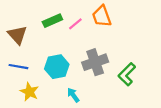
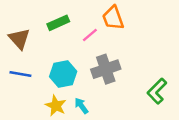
pink line: (75, 24) -> (90, 35), moved
green L-shape: (127, 74) -> (157, 91), moved
yellow star: (29, 92) -> (56, 106), moved

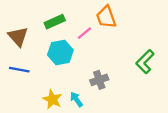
gray cross: (106, 69) -> (99, 80), moved, size x0.7
cyan hexagon: (63, 74) -> (60, 52), moved
green L-shape: (157, 91) -> (145, 62), moved

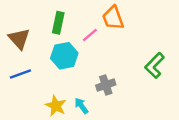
green rectangle: (55, 22) -> (58, 23), turned -54
blue line: (19, 70) -> (20, 74), turned -30

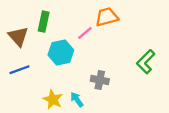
orange trapezoid: (113, 18) -> (107, 17), turned 95
green rectangle: (58, 23) -> (44, 22), moved
gray cross: (106, 85) -> (100, 80), turned 30

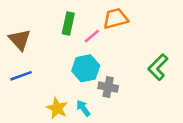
green rectangle: (44, 22) -> (68, 24), moved
cyan hexagon: (61, 52) -> (86, 68), moved

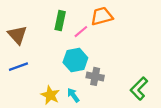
green L-shape: (158, 67) -> (139, 89), moved

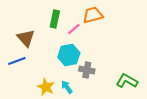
brown triangle: (17, 35) -> (26, 38), moved
green L-shape: (139, 89) -> (127, 81), turned 75

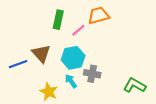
brown triangle: (26, 38) -> (41, 54), moved
cyan arrow: (67, 87) -> (71, 81), moved

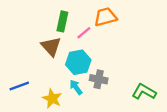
brown triangle: (41, 54) -> (51, 46), moved
blue line: (18, 64) -> (19, 86), moved

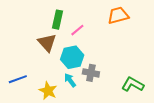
orange trapezoid: (105, 17) -> (118, 15), moved

